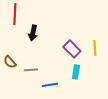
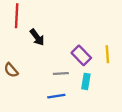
black arrow: (33, 33) -> (37, 37), turned -49
gray line: (31, 70) -> (61, 73), moved

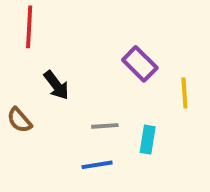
black arrow: (37, 37) -> (56, 85), moved
purple rectangle: (81, 55) -> (140, 64), moved

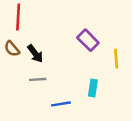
brown semicircle: (19, 120) -> (12, 49), moved
gray line: (105, 126) -> (38, 79), moved

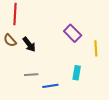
gray line: (38, 79) -> (31, 75), moved

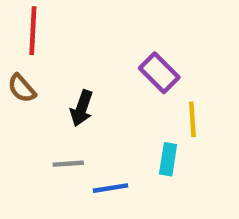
black arrow: (29, 44) -> (82, 108), moved, turned 56
yellow line: (96, 48) -> (192, 119), moved

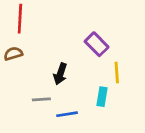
brown semicircle: (22, 88) -> (13, 54), turned 114
black arrow: (82, 108) -> (60, 74), moved

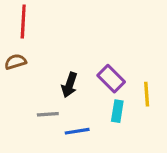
purple rectangle: (97, 44) -> (111, 79), moved
yellow line: (117, 72) -> (147, 94), moved

